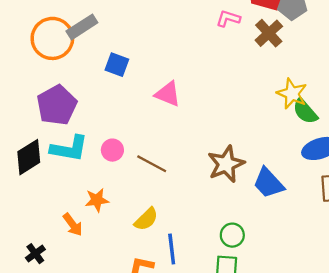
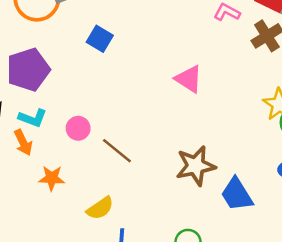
pink triangle: (168, 94) -> (189, 79), moved
cyan L-shape: (69, 149) -> (33, 118), size x0.7
orange arrow: (73, 225) -> (23, 142), moved

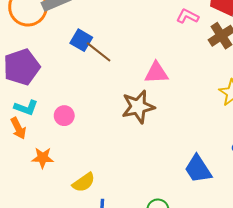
pink triangle: (189, 79) -> (156, 73), turned -35
brown line: (117, 151) -> (99, 52), moved
brown star: (196, 166) -> (138, 107), moved

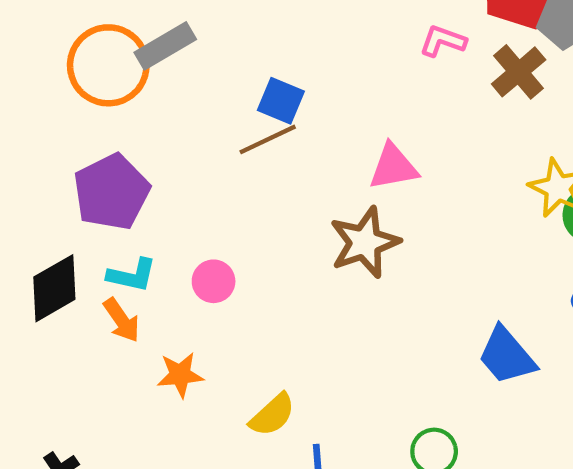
blue square: (81, 40) -> (281, 101), moved
brown line: (99, 52) -> (268, 139), turned -56

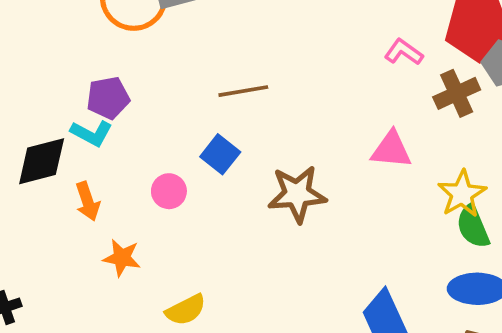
blue square: (281, 101) -> (220, 154), moved
pink triangle: (393, 167) -> (391, 150), moved
purple pentagon: (112, 192) -> (108, 98), size x0.7
cyan L-shape: (132, 275) -> (91, 133), moved

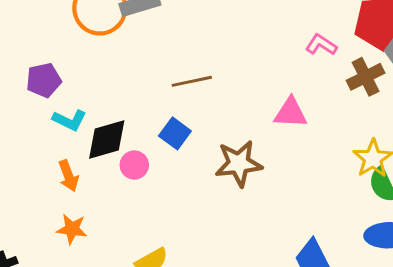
purple pentagon: (108, 98) -> (44, 80), moved
pink triangle: (391, 150) -> (291, 113), moved
black diamond: (42, 161) -> (107, 140), moved
orange star: (122, 258) -> (72, 229), moved

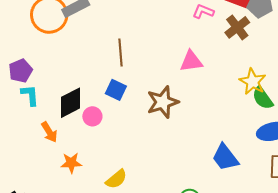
brown line: (192, 81) -> (121, 53), turned -72
cyan L-shape: (70, 120) -> (30, 95), moved, turned -110
orange star: (72, 229) -> (71, 163), moved

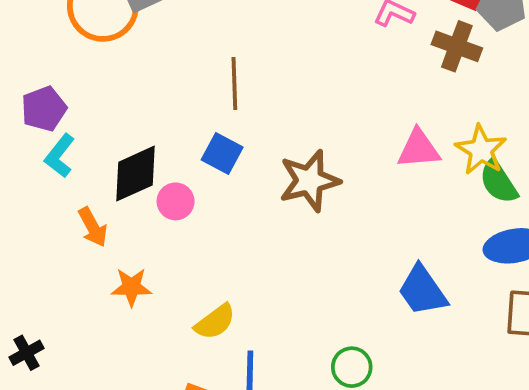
brown cross: (237, 27) -> (457, 46), turned -35
pink triangle: (191, 61) -> (419, 149), moved
cyan L-shape: (30, 95) -> (60, 156), turned -140

